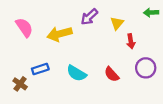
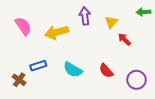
purple arrow: (89, 17) -> (85, 16), turned 126
red arrow: (131, 41) -> (124, 39), turned 144
purple circle: (146, 68) -> (136, 80), moved

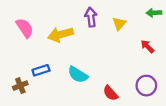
red arrow: (124, 39) -> (147, 46), moved
red semicircle: (106, 71) -> (110, 93), moved
brown cross: (19, 80) -> (20, 86), turned 32

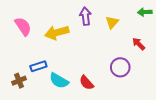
cyan semicircle: (78, 75) -> (59, 81), moved
purple circle: (146, 86) -> (120, 67), moved
red semicircle: (110, 93) -> (86, 83), moved

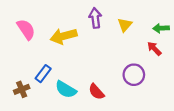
green arrow: (145, 12) -> (161, 28), moved
blue rectangle: (38, 66) -> (43, 74), turned -35

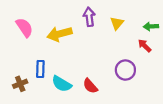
blue rectangle: (43, 74) -> (40, 69), turned -35

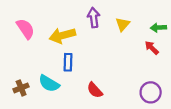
blue rectangle: (40, 69) -> (68, 62), moved
purple circle: (125, 70) -> (151, 92), moved
cyan semicircle: (62, 84) -> (49, 83), moved

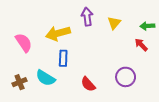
pink semicircle: (26, 29) -> (24, 43), moved
purple circle: (151, 92) -> (126, 77), moved

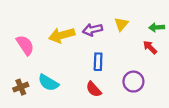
purple arrow: (87, 17) -> (93, 30), moved, turned -96
blue rectangle: (63, 58) -> (98, 62), moved

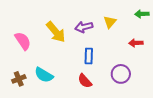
green arrow: (157, 27) -> (142, 14), moved
yellow arrow: (62, 35) -> (56, 32), turned -115
red arrow: (150, 47) -> (136, 43), turned -48

